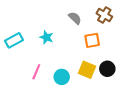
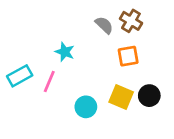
brown cross: (104, 15) -> (131, 21), moved
cyan rectangle: (14, 40) -> (20, 76), moved
pink line: (36, 72) -> (49, 81), moved

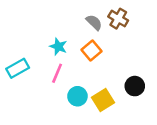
orange square: (128, 56) -> (91, 50), moved, turned -30
pink line: (49, 81) -> (57, 73), moved
yellow square: (121, 97) -> (103, 100), moved, turned 35

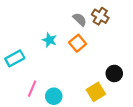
pink line: (57, 73) -> (32, 89), moved
cyan circle: (77, 96) -> (54, 96), moved
yellow square: (103, 100) -> (96, 92), moved

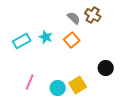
cyan rectangle: (15, 58) -> (22, 41), moved
yellow square: (96, 92) -> (78, 85), moved
cyan circle: (54, 96) -> (58, 88), moved

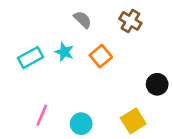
gray semicircle: (74, 18) -> (83, 20), moved
black circle: (106, 68) -> (157, 84), moved
yellow square: (78, 85) -> (133, 121), moved

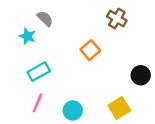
gray semicircle: (83, 20) -> (45, 19), moved
cyan star: (64, 52) -> (27, 36), moved
cyan rectangle: (30, 58) -> (39, 71), moved

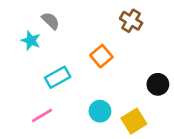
cyan rectangle: (39, 71) -> (58, 77), moved
pink line: (37, 103) -> (42, 115), turned 36
cyan circle: (73, 110) -> (100, 111), moved

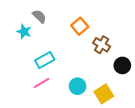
brown cross: (131, 21) -> (102, 45), moved
orange square: (101, 56) -> (80, 26), moved
pink line: (42, 115) -> (41, 83), moved

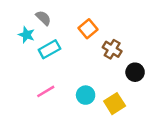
cyan rectangle: (45, 60) -> (49, 49), moved

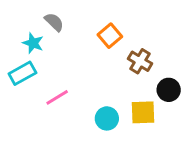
cyan rectangle: (49, 49) -> (22, 73), moved
pink line: (46, 91) -> (57, 97), moved
yellow square: (115, 104) -> (143, 112), moved, turned 30

